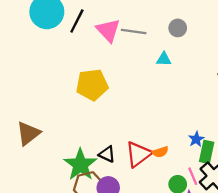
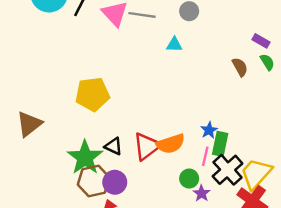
yellow pentagon: (92, 85) -> (92, 94), moved
orange semicircle: (160, 152) -> (171, 144), size x1.6
pink line: (193, 176) -> (205, 156), moved, turned 36

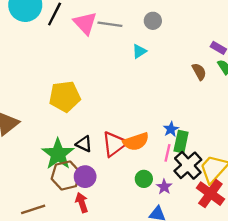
cyan triangle: (174, 45) -> (139, 51), turned -35
green circle: (189, 179) -> (144, 179), moved

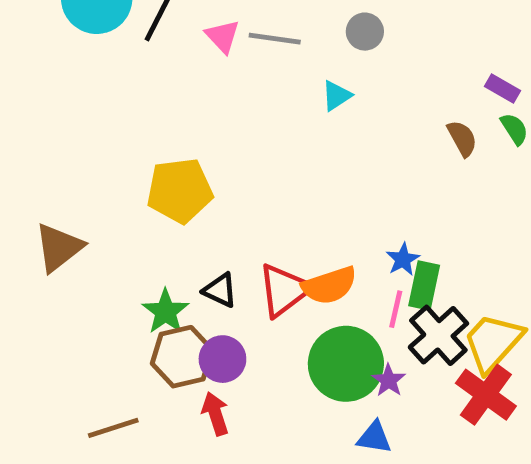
pink triangle: (85, 23) -> (222, 36), size x0.7
green star: (58, 154) -> (166, 312), size x0.7
green circle: (144, 179) -> (346, 364), size x2.0

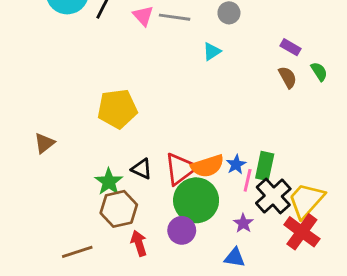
purple rectangle: (503, 88) -> (290, 47), moved
brown triangle: (59, 247) -> (44, 143), size x0.7
blue star: (403, 259) -> (236, 165), moved
purple circle: (222, 359) -> (182, 230), moved
green circle: (346, 364) -> (196, 200), moved

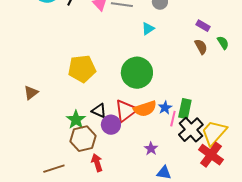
green circle: (196, 200) -> (137, 73), moved
purple star: (243, 223) -> (151, 149), moved
purple circle: (182, 230) -> (111, 125), moved

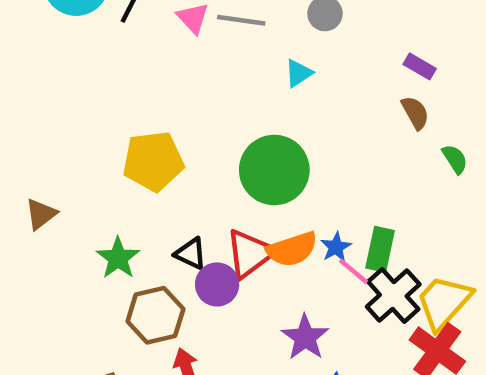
green semicircle: (223, 43) -> (455, 159), moved
pink line: (173, 119) -> (354, 271), turned -63
green star: (76, 120) -> (118, 258), moved
purple star: (151, 149) -> (305, 337), size x1.5

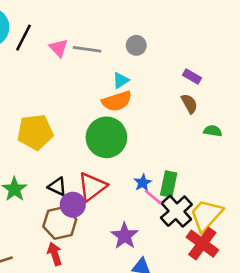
green semicircle: (455, 159) -> (213, 131), turned -48
orange semicircle: (292, 249) -> (117, 101), moved
brown hexagon: (155, 315) -> (60, 223), moved

